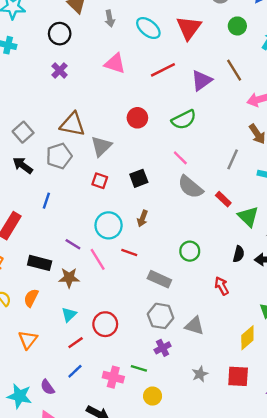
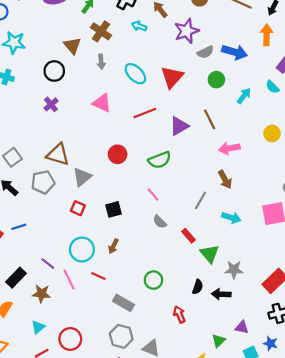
gray semicircle: (190, 187) -> (160, 222), size x0.6
blue line: (46, 201) -> (19, 227), moved, turned 48
black rectangle: (40, 263) -> (16, 278), turned -66

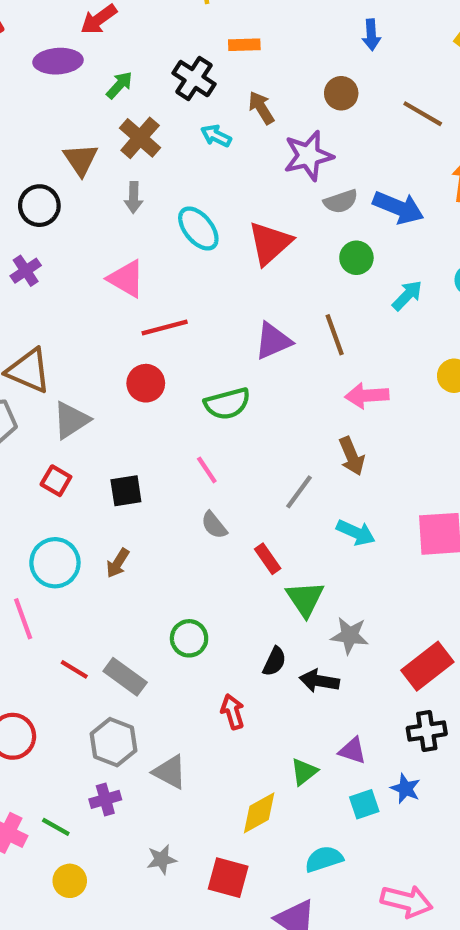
red line: (145, 113) -> (165, 328), moved
red line: (98, 276) -> (74, 669), moved

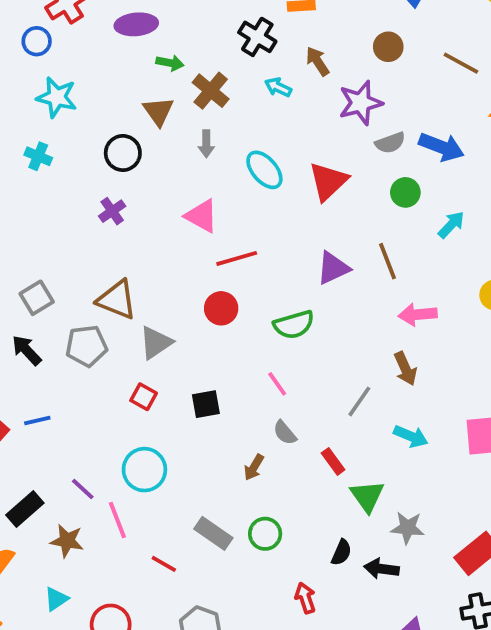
green arrow: (119, 85) -> (170, 63), moved, turned 60
brown arrow: (118, 563) -> (254, 467), moved
gray rectangle: (125, 677) -> (213, 533), moved

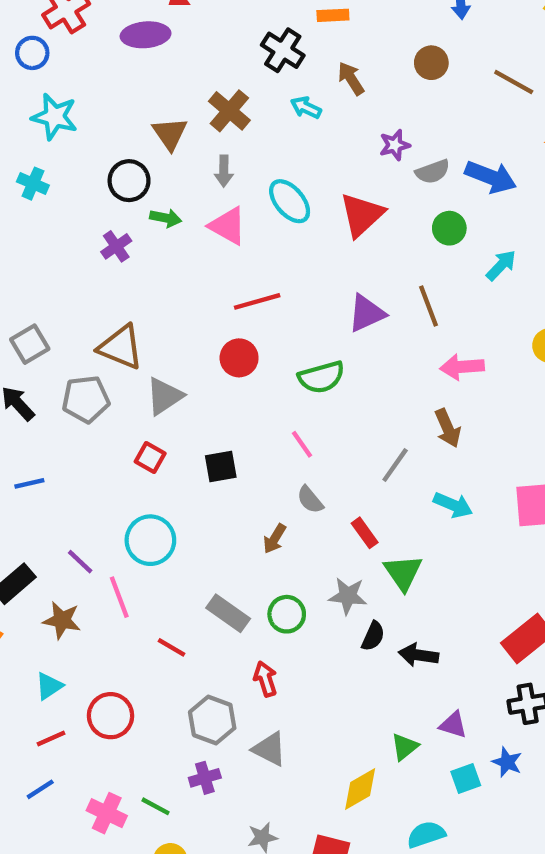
green arrow: (170, 63) -> (166, 218), moved
purple star: (361, 103) -> (395, 145), moved, size x0.6
pink triangle: (201, 216) -> (228, 226), moved
gray star: (407, 528) -> (348, 596), moved
red arrow: (305, 598) -> (265, 679), moved

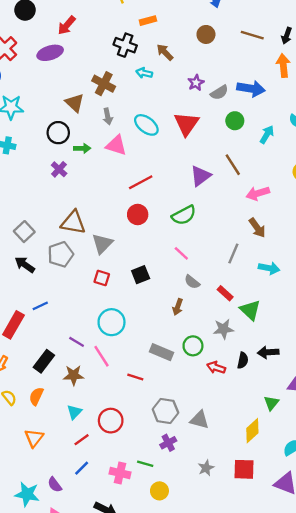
black semicircle: (373, 636) -> (243, 360), moved
red arrow: (265, 679) -> (216, 368), moved, turned -42

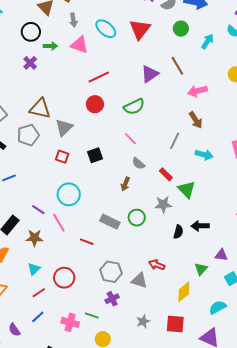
red arrow: (216, 368) -> (157, 265), moved

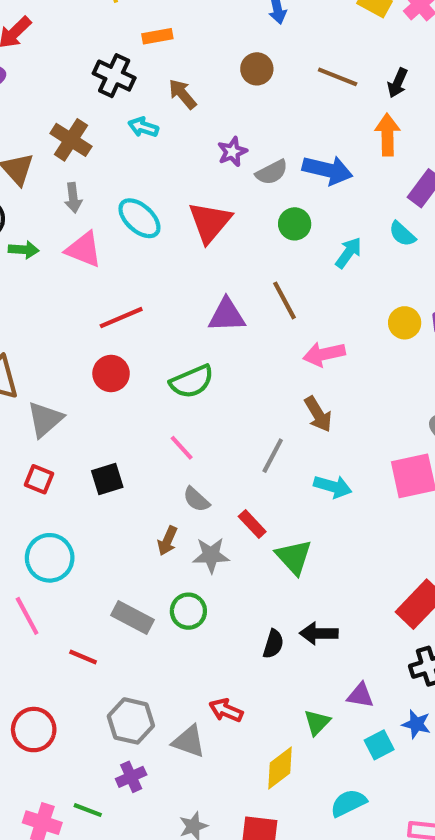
purple triangle: (150, 74) -> (227, 315), turned 30
gray star: (163, 204) -> (211, 555), moved

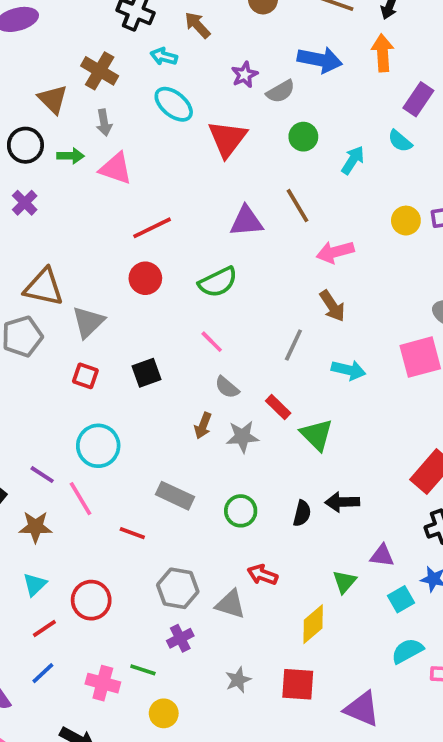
blue arrow: (328, 170) -> (320, 60), moved
cyan ellipse: (139, 218) -> (174, 104), moved
green arrow: (24, 250) -> (71, 156), moved
green circle: (188, 611) -> (241, 511), moved
cyan semicircle: (348, 803) -> (407, 651), moved

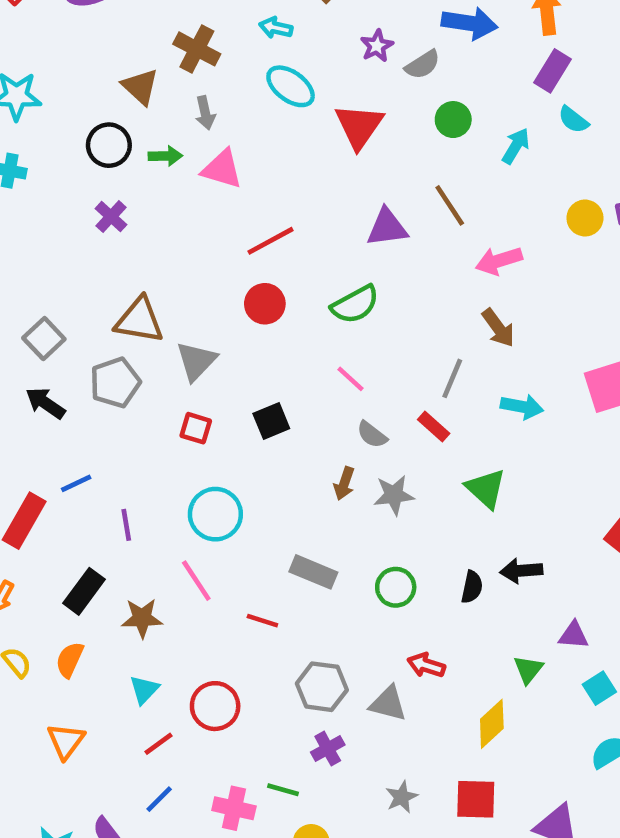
purple rectangle: (418, 99) -> (553, 71), moved
red rectangle: (278, 407) -> (434, 426), moved
purple line: (42, 475) -> (126, 525), moved, turned 50

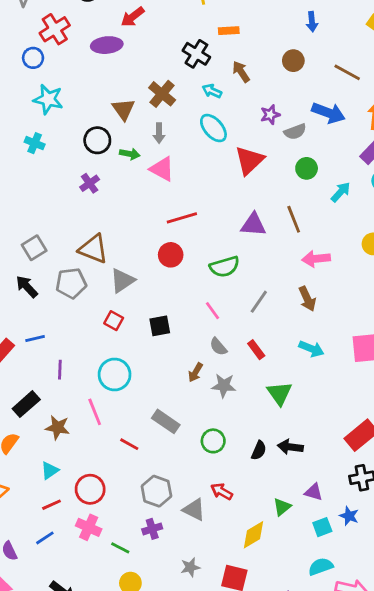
gray line: (452, 378) -> (259, 302), moved
pink cross: (234, 808) -> (89, 527), moved

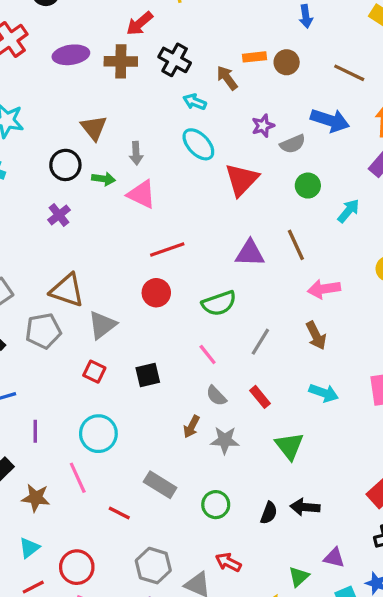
red arrow: (133, 17) -> (140, 23), moved
orange rectangle: (229, 31) -> (254, 57), moved
brown cross: (162, 94) -> (121, 61), moved, turned -36

